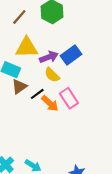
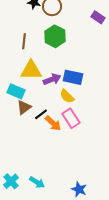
brown line: (19, 17) -> (24, 41), turned -35
blue rectangle: (71, 55) -> (73, 77), turned 48
yellow semicircle: (52, 75) -> (67, 96), moved

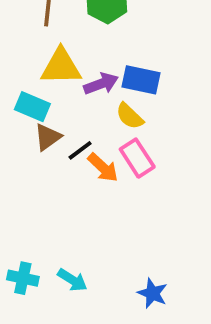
cyan cross: (11, 181) -> (23, 278), turned -35

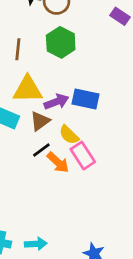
yellow semicircle: (130, 116) -> (69, 135), moved
brown triangle: (48, 137) -> (40, 121), moved
cyan arrow: (72, 280) -> (36, 244), turned -35

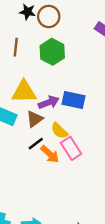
brown line: (18, 49) -> (16, 47), moved

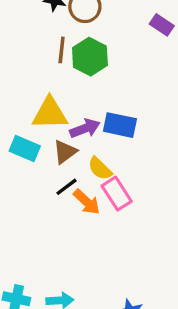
brown line: (16, 47) -> (62, 50), moved

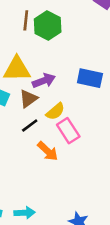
blue rectangle: (120, 125) -> (90, 78), moved
yellow semicircle: (100, 168) -> (55, 111), turned -84
orange arrow: (87, 202) -> (48, 151), moved

